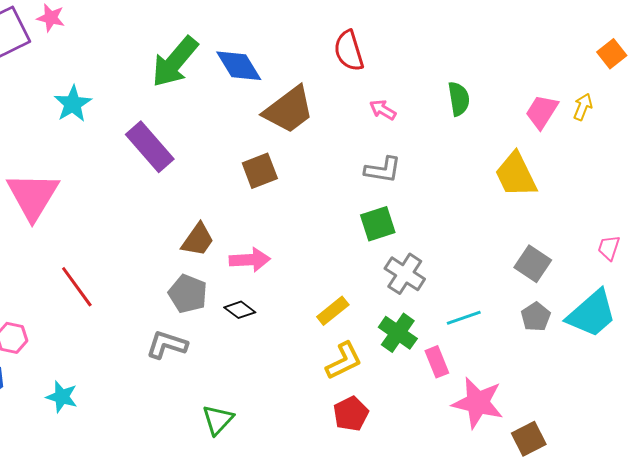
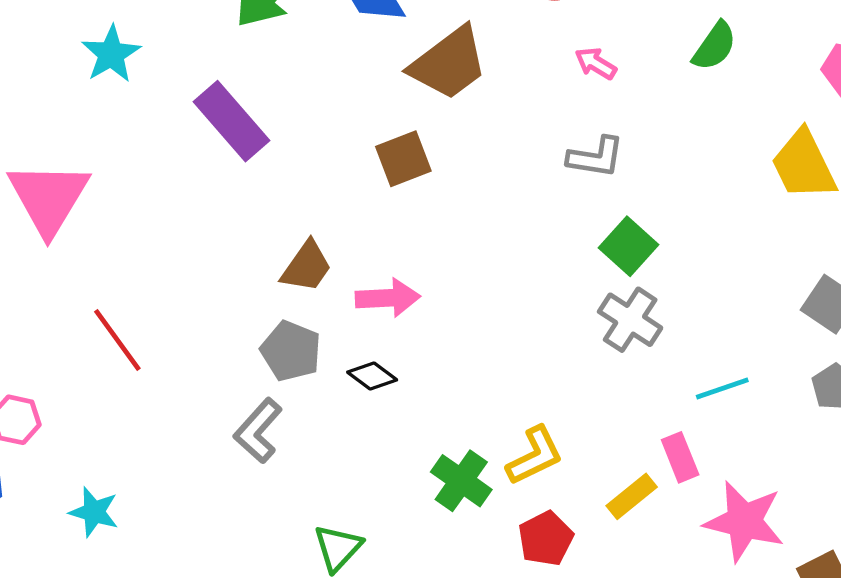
green semicircle: (459, 99) -> (714, 46), turned 44
green square: (378, 224) -> (629, 246), moved, turned -30
yellow rectangle: (333, 311) -> (632, 496), moved
green cross: (398, 333) -> (461, 481), moved
gray L-shape: (167, 345) -> (258, 431), turned -66

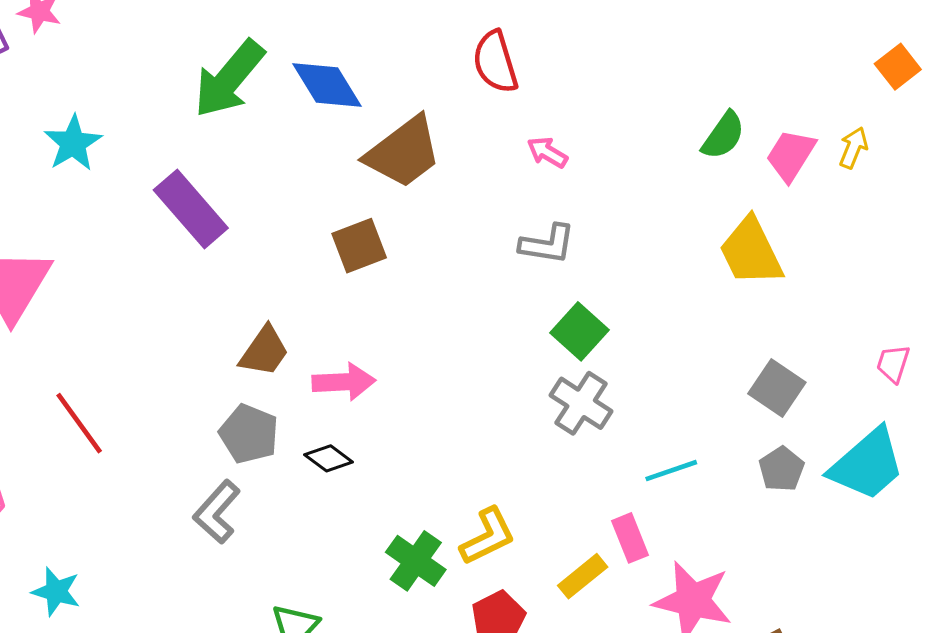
green semicircle: (714, 46) -> (723, 135), moved

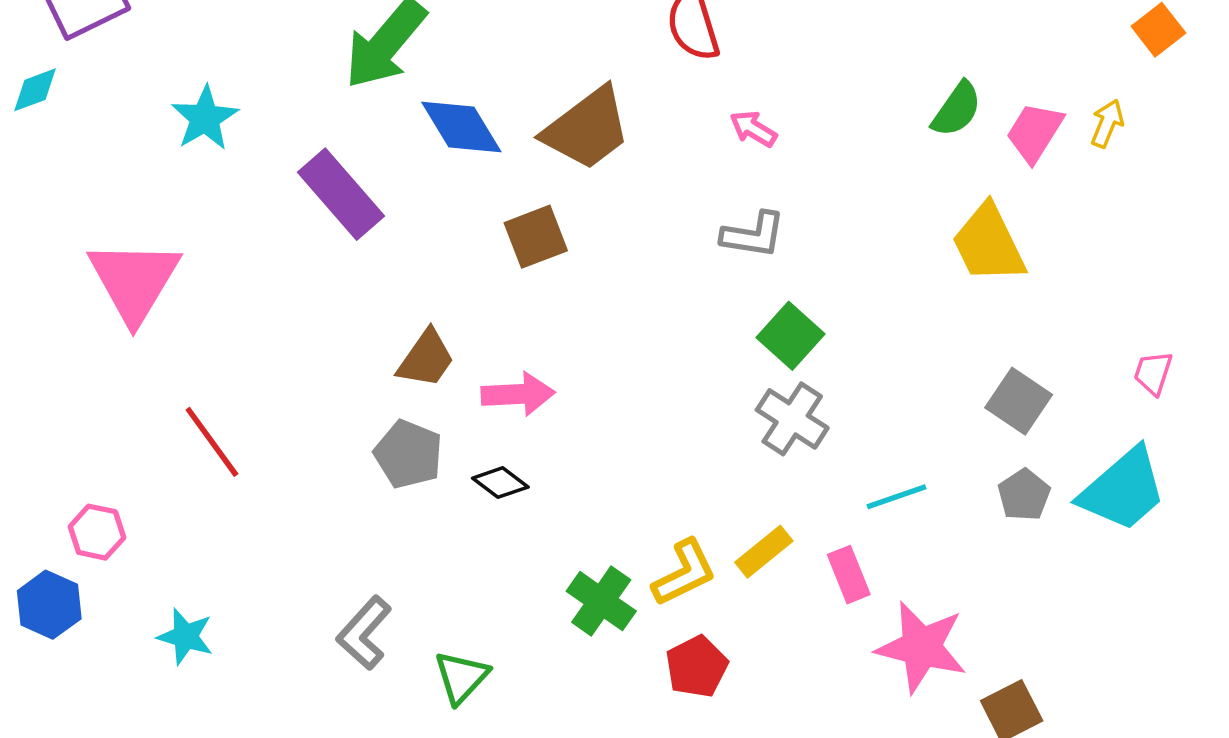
blue diamond: (327, 85) -> (461, 127), moved
gray L-shape: (217, 512) -> (364, 633), moved
yellow rectangle: (583, 576) -> (764, 552), moved

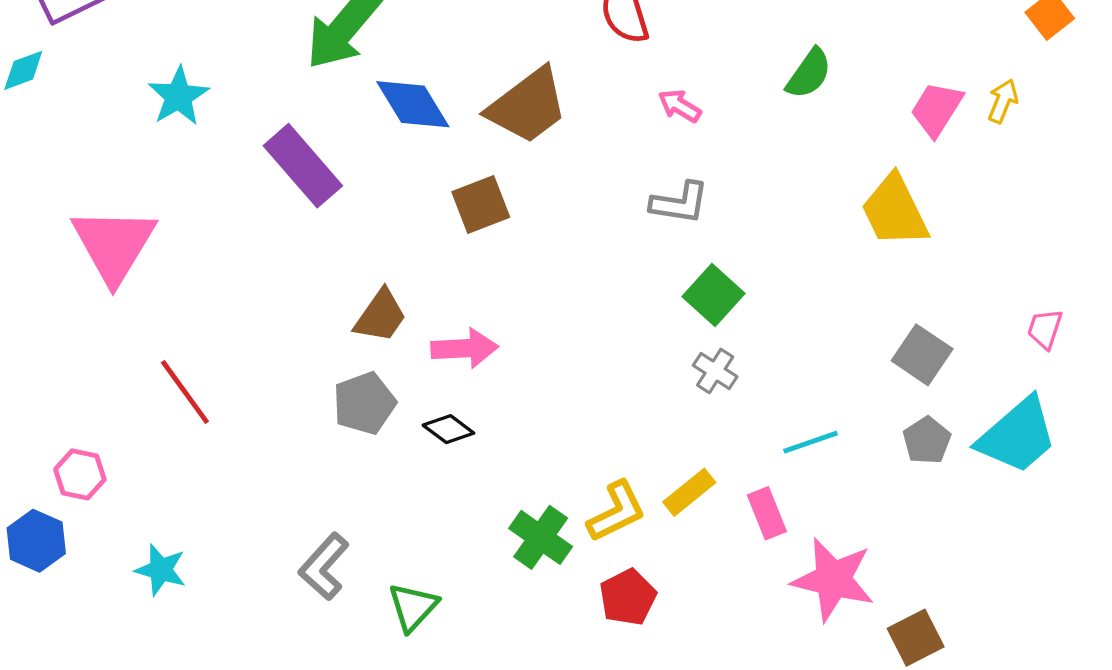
green semicircle: (957, 109) -> (809, 74), moved
gray cross: (792, 419) -> (715, 371), size x0.7
gray pentagon: (408, 454) -> (364, 403), turned 30

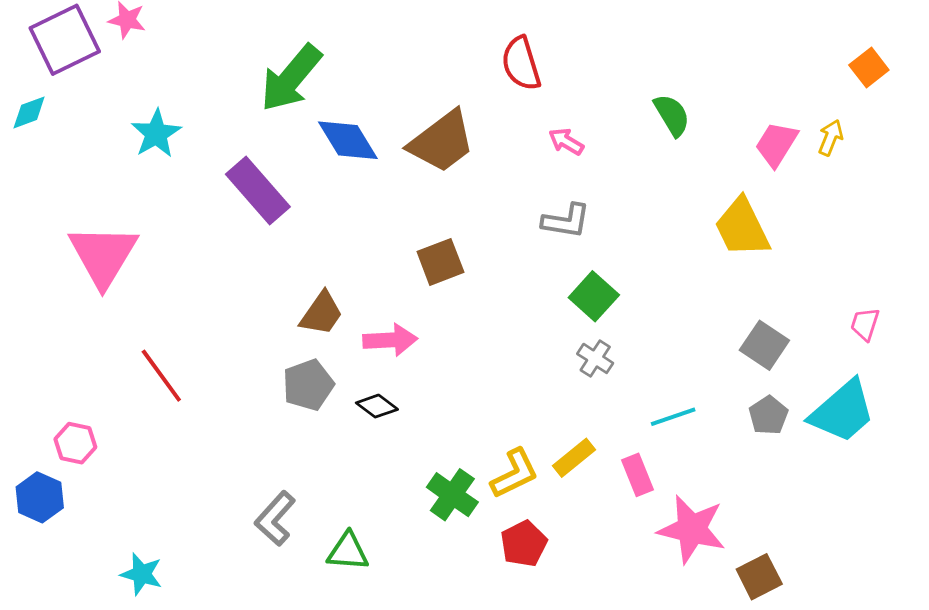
green semicircle: (809, 74) -> (672, 115), turned -66
brown square: (481, 204) -> (440, 262), moved
cyan star: (161, 570) -> (142, 574), moved
green triangle: (413, 607) -> (348, 552), turned 51

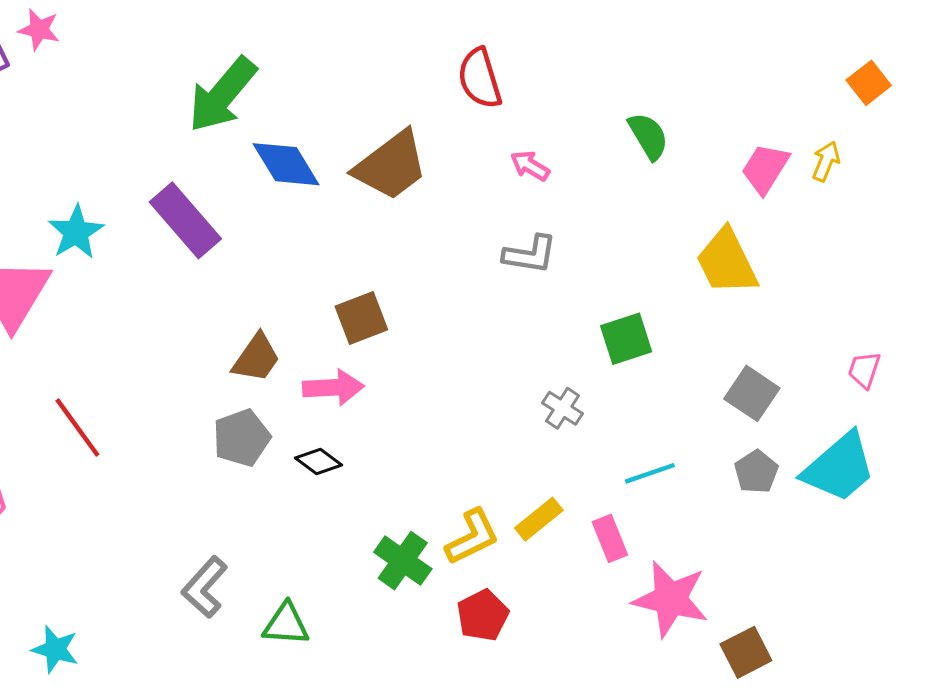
cyan star: (156, 134) -> (76, 232), moved
brown square: (440, 262) -> (361, 318), moved
green square: (594, 296) -> (626, 339), moved, turned 30

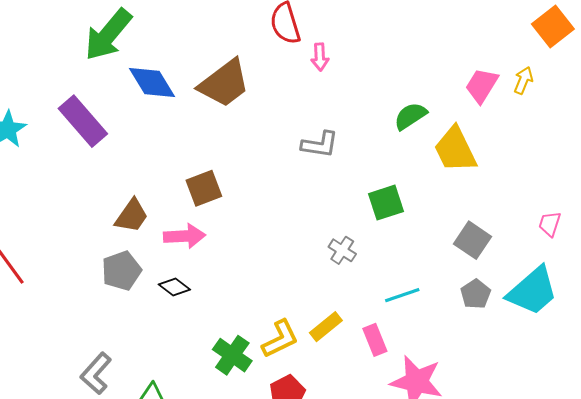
orange square: (869, 83) -> (553, 26), size x1.4
green semicircle: (648, 136) -> (410, 116), moved, turned -92
pink arrow: (530, 166) -> (320, 57), moved, turned -124

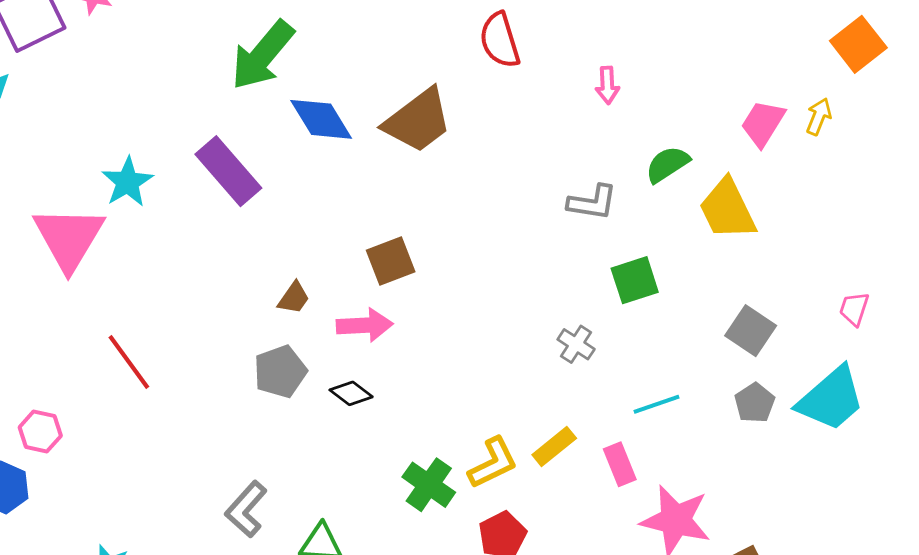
pink arrow: (320, 57) -> (607, 85), moved
gray L-shape: (320, 145) -> (592, 202), moved
brown trapezoid: (132, 216) -> (294, 298), size x0.7

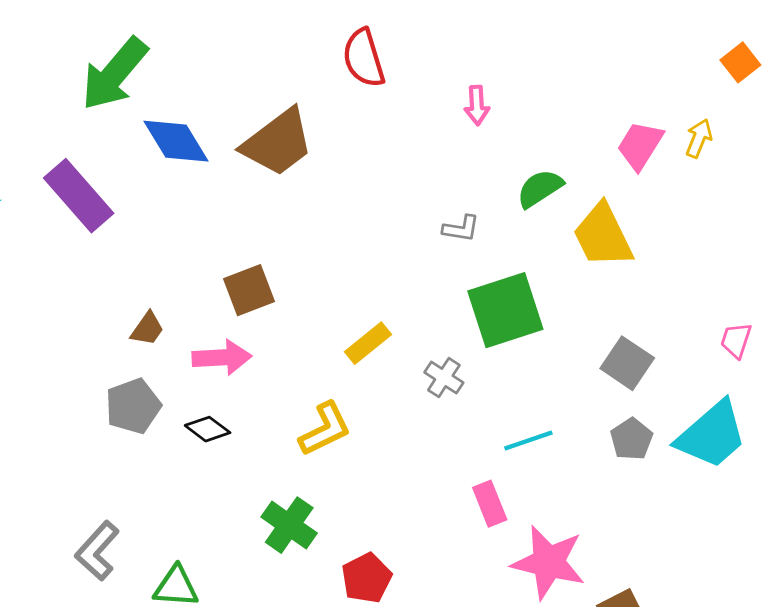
orange square: (858, 44) -> (740, 62), size x0.7
gray L-shape: (592, 202) -> (461, 229), size x0.7
green square: (635, 280) -> (505, 310), size x1.5
yellow rectangle: (554, 447) -> (368, 343), moved
yellow L-shape: (493, 463) -> (325, 429), moved

